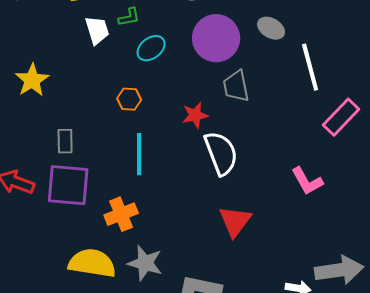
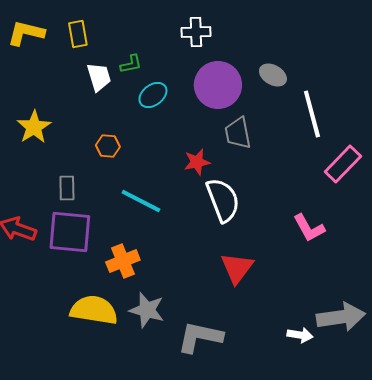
orange hexagon: (129, 99) -> (108, 146), moved
cyan line: (139, 154) -> (141, 201), turned -63

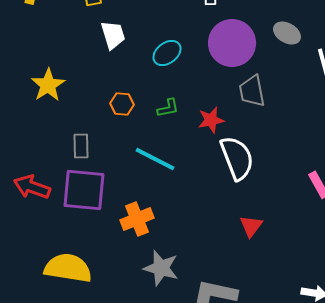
green L-shape: (131, 64) -> (168, 108), moved
red triangle: (237, 268) -> (251, 226), size x0.7
yellow semicircle: (94, 310) -> (68, 268), moved

